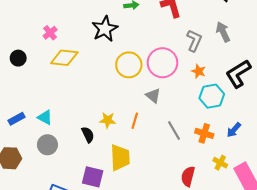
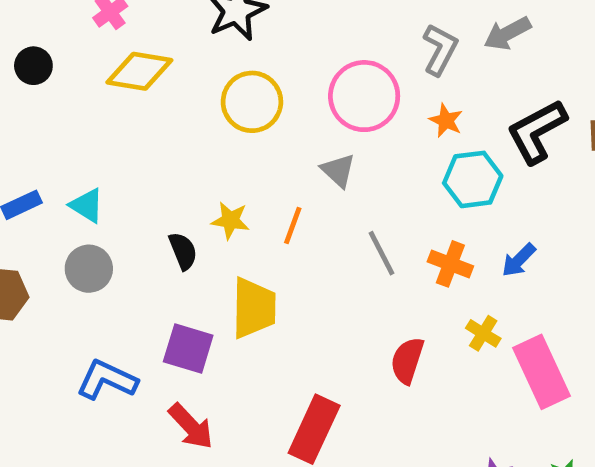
gray arrow: (223, 32) -> (507, 33), turned -96
yellow circle: (129, 65) -> (252, 102), moved

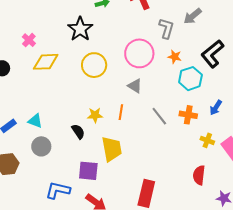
red semicircle: (407, 360) -> (199, 175), moved

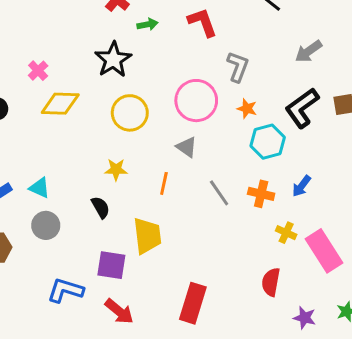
gray arrow: (193, 16) -> (309, 51), moved
yellow star: (95, 115) -> (116, 170), moved

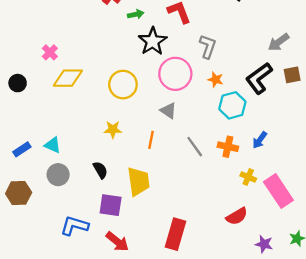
gray arrow: (309, 51) -> (279, 42), moved
black star: (113, 60) -> (153, 41), moved
black semicircle: (101, 207) -> (100, 170), moved
red semicircle: (271, 282) -> (237, 216), turned -130

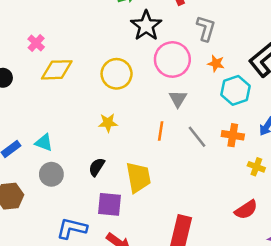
gray triangle: (168, 111) -> (178, 99), moved, turned 30
orange line: (151, 140) -> (161, 131), moved
black semicircle: (100, 170) -> (97, 167), turned -114

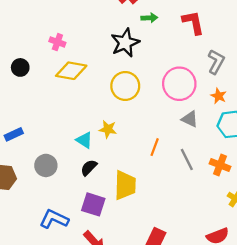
black star: (146, 26) -> (125, 43), moved
pink cross: (36, 43) -> (57, 42), turned -35
gray triangle: (178, 99) -> (190, 119), moved, turned -48
cyan triangle: (44, 143) -> (84, 140), moved

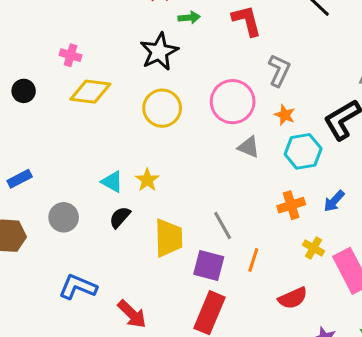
yellow star: (108, 129) -> (147, 180), moved, turned 30
orange line: (155, 147) -> (253, 260), moved
gray line: (187, 159) -> (223, 226), moved
orange cross: (220, 165) -> (291, 205), turned -36
purple square: (93, 204) -> (209, 265), moved

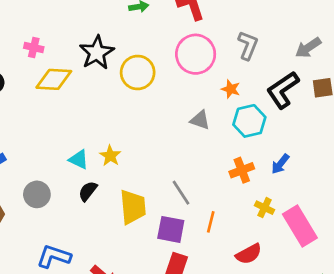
black star: (159, 52) -> (97, 53), moved
gray L-shape: (279, 70) -> (248, 45), moved
pink circle: (233, 102) -> (196, 54), moved
yellow circle: (162, 108) -> (138, 72), moved

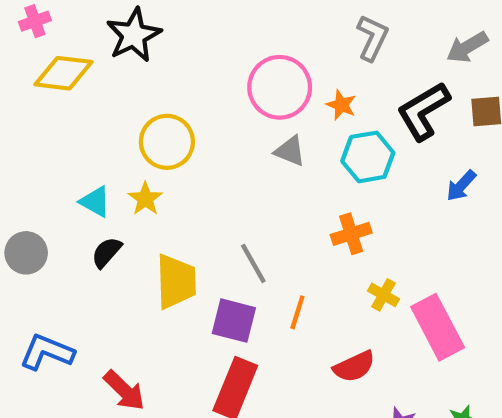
pink cross: (34, 48) -> (35, 21), turned -36
pink circle: (196, 54) -> (280, 87), moved
yellow circle: (138, 72) -> (167, 142), moved
blue arrow: (280, 164) -> (461, 186), moved

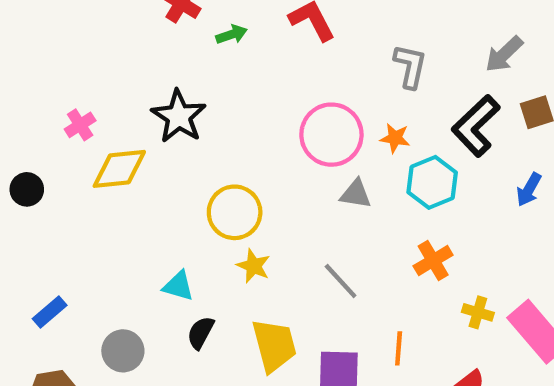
yellow star: (145, 199) -> (254, 266), moved
gray line: (253, 263) -> (341, 281), moved

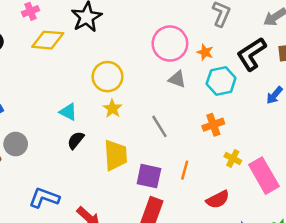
gray circle: (123, 351) -> (16, 144), moved

